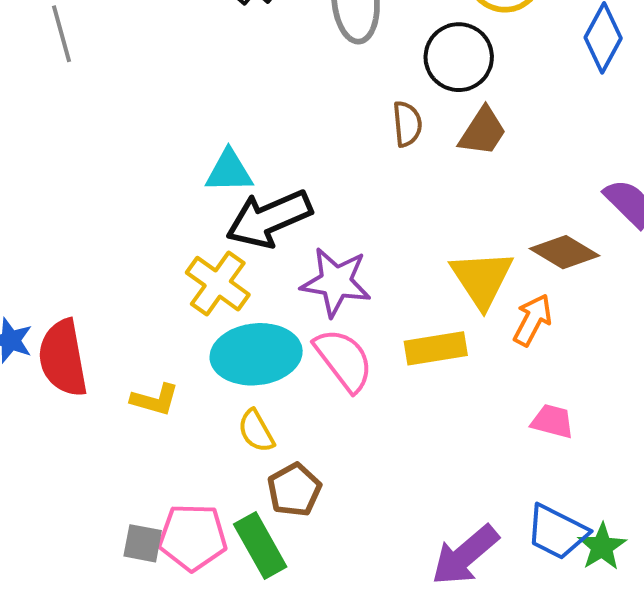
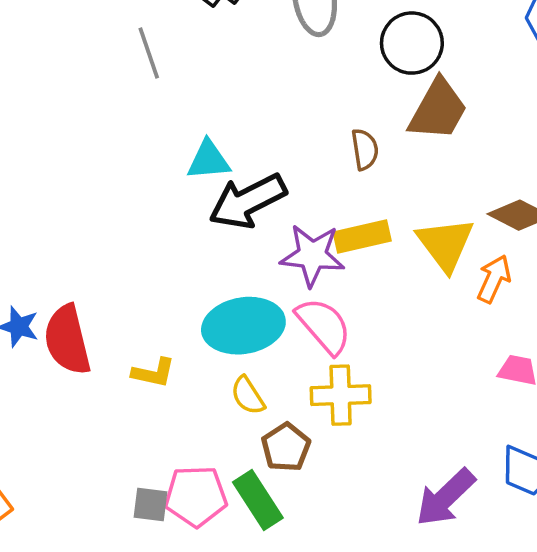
gray line: (61, 34) -> (149, 53), moved
brown semicircle: (407, 124) -> (365, 149), moved
brown trapezoid: (483, 132) -> (438, 110), size x1.4
yellow cross: (218, 284) -> (341, 395), moved, turned -34
yellow rectangle: (436, 348) -> (362, 237), moved

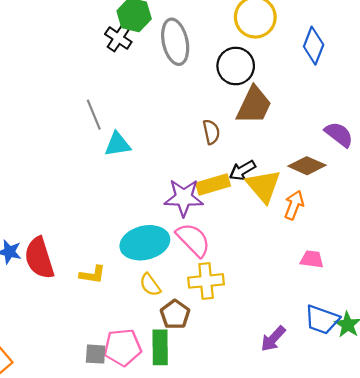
gray line: (149, 53) -> (94, 115), moved
black arrow: (248, 201) -> (242, 170), moved, size x0.6
purple arrow: (445, 497) -> (273, 339), size x0.7
green rectangle: (258, 500) -> (160, 347), turned 36

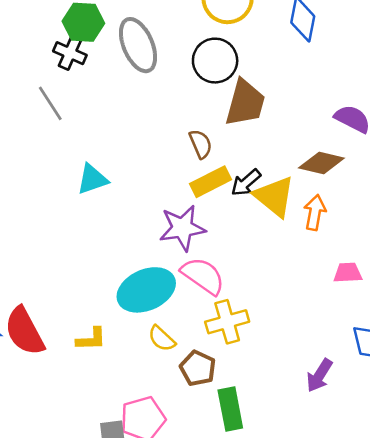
gray line: (94, 115) -> (50, 103), moved
yellow rectangle: (213, 185) -> (210, 182), moved
green rectangle: (160, 347) -> (230, 409), moved

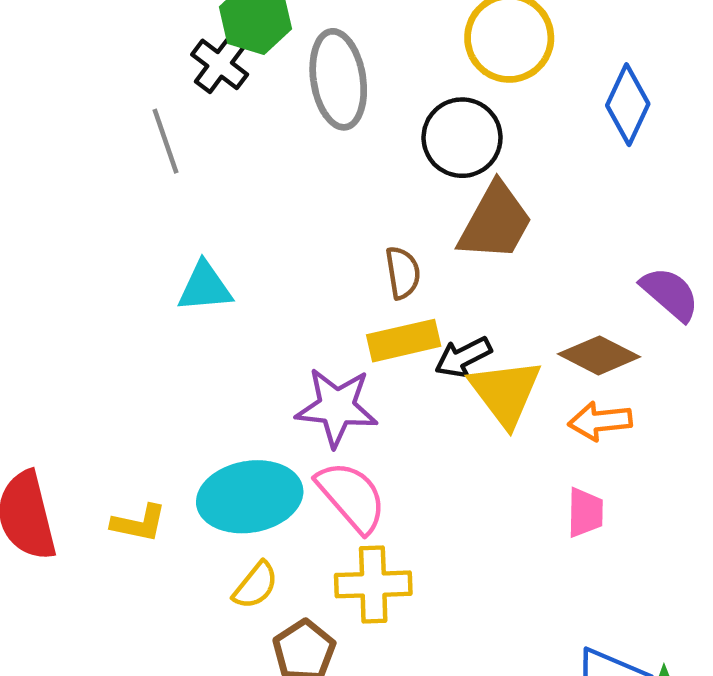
orange arrow: (315, 212) -> (600, 421), moved, turned -120
pink trapezoid: (348, 273) -> (585, 513), moved, turned 80
yellow L-shape: (91, 339) -> (139, 523), moved
yellow semicircle: (162, 339) -> (255, 585), turned -108

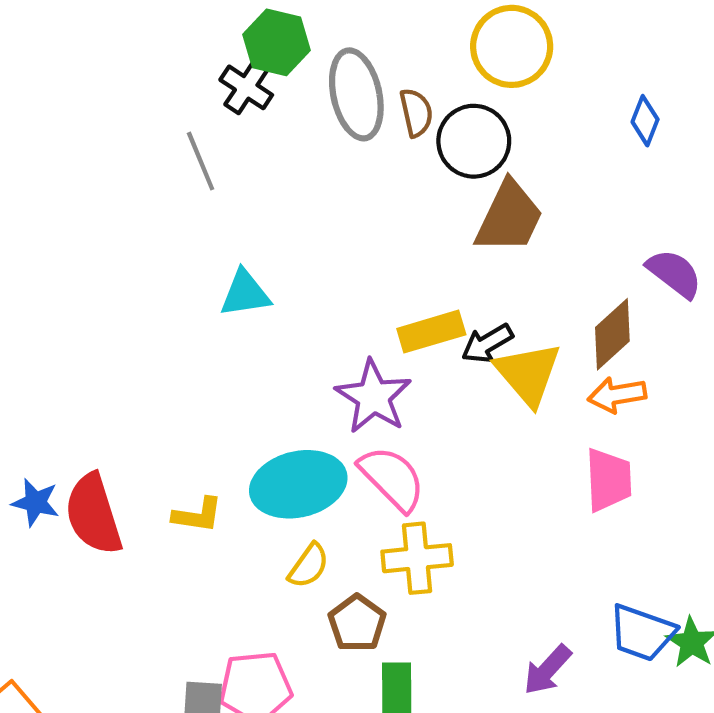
blue diamond: (628, 105) -> (645, 121), moved, size x0.7
brown semicircle: (403, 273) -> (416, 113), moved
brown diamond: (599, 355) -> (612, 334), turned -66
purple star: (337, 407) -> (373, 397), turned 30
pink trapezoid: (585, 513) -> (609, 480), size x1.4

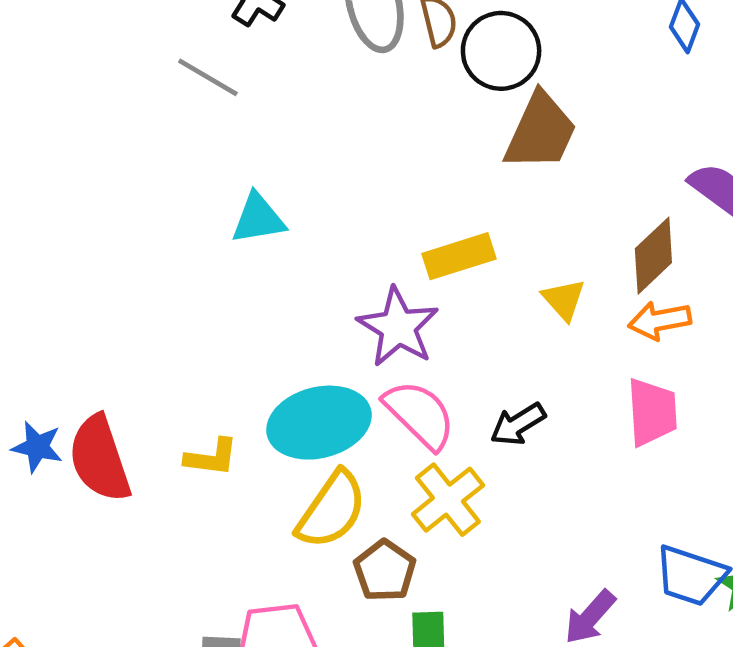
gray line: (201, 161) -> (208, 77), turned -36
black arrow: (487, 343) -> (518, 424), moved
yellow triangle: (528, 374) -> (564, 300), size x0.6
yellow cross: (417, 558) -> (448, 500), turned -32
yellow semicircle: (309, 566) -> (332, 510), size x1.6

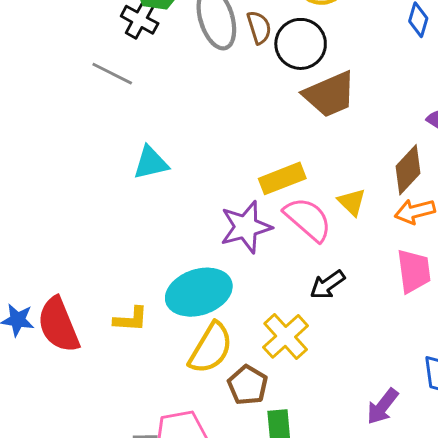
brown trapezoid: (541, 132) -> (330, 94), turned 46
purple star: (398, 327) -> (246, 227), turned 30
pink semicircle: (420, 414) -> (308, 219), moved

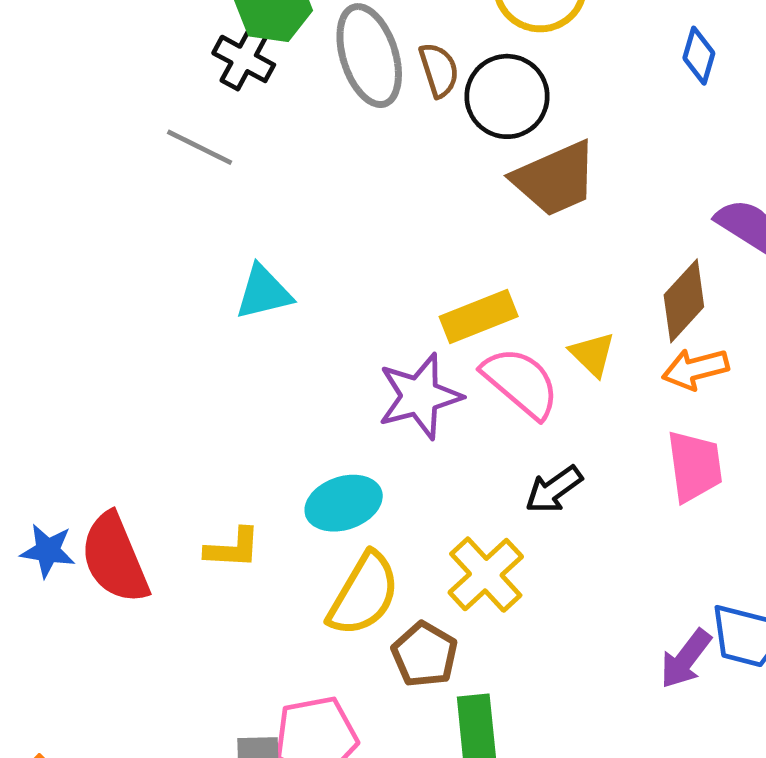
cyan ellipse: (199, 292) -> (344, 503), size x0.7
purple arrow: (382, 406) -> (686, 659), moved

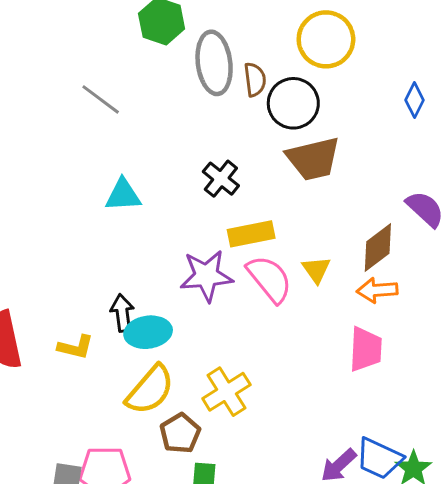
black cross: (244, 59) -> (221, 179), moved
black arrow: (554, 490) -> (122, 313), moved, turned 108

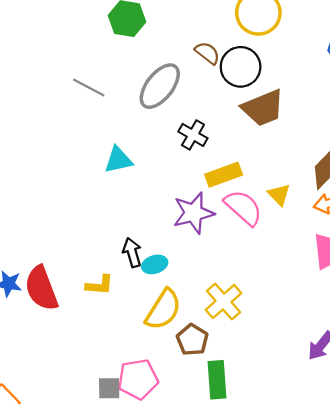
gray ellipse: (214, 63) -> (160, 86), moved, turned 54
brown semicircle: (255, 80) -> (207, 53), turned -36
cyan ellipse: (148, 332) -> (155, 264), size x0.7

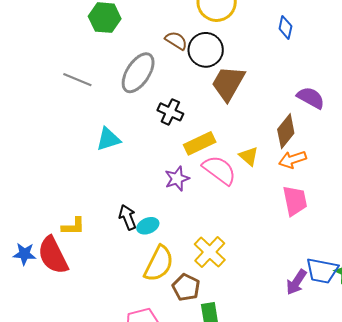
brown trapezoid: (263, 108) -> (228, 83), turned 147
purple star: (194, 213) -> (177, 179), size x0.7
yellow L-shape: (100, 285) -> (73, 226), moved

